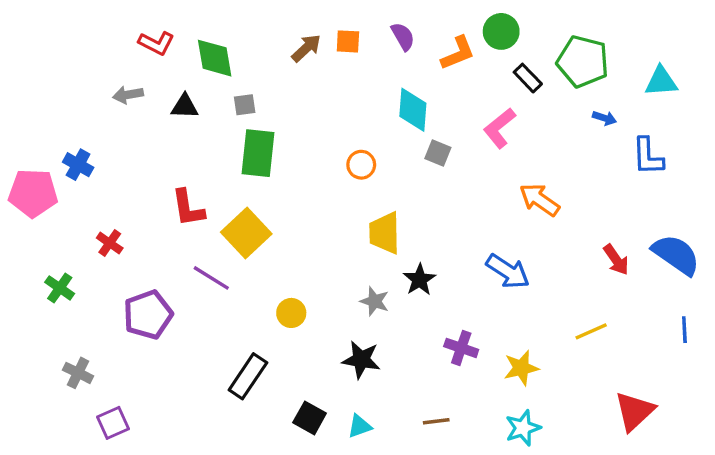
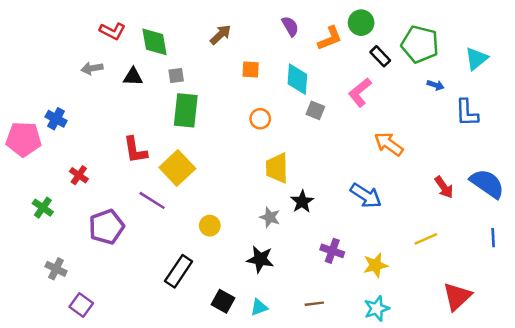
orange square: (348, 41) -> (251, 69), moved
cyan triangle: (661, 81) -> (476, 59), turned -35
purple square: (113, 423) -> (81, 305), turned -30

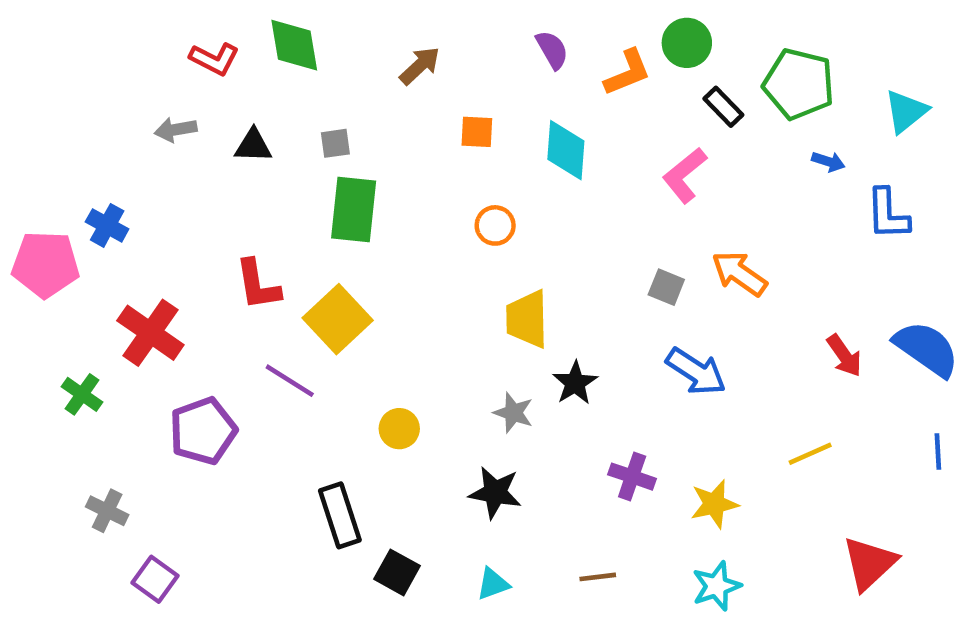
green diamond: (155, 42) -> (294, 45), moved
gray square: (315, 110) -> (666, 287), moved
red cross: (79, 175) -> (150, 333), size x1.8
black rectangle: (179, 271) -> (340, 515), turned -52
black square: (223, 301) -> (397, 572), moved

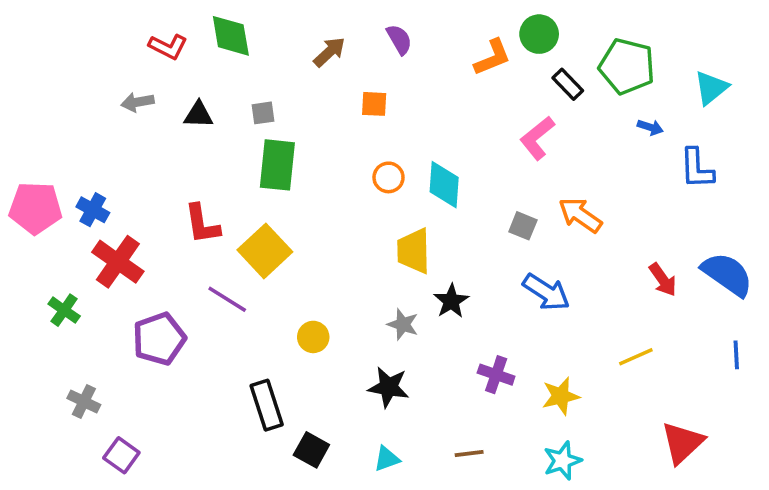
purple semicircle: (552, 50) -> (399, 39), moved
cyan diamond: (566, 150) -> (444, 185), moved
blue cross: (107, 225) -> (93, 210), moved

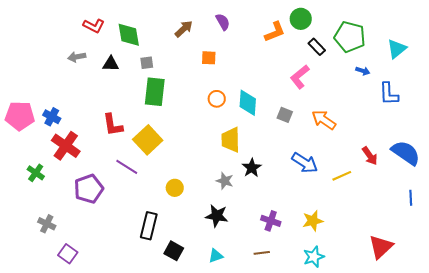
green diamond: (231, 36) -> (129, 35), moved
gray square: (523, 226) -> (285, 115), moved
yellow line: (636, 357) -> (342, 176), moved
purple cross: (496, 375) -> (271, 221), moved
black rectangle: (267, 405) -> (149, 226), turned 32

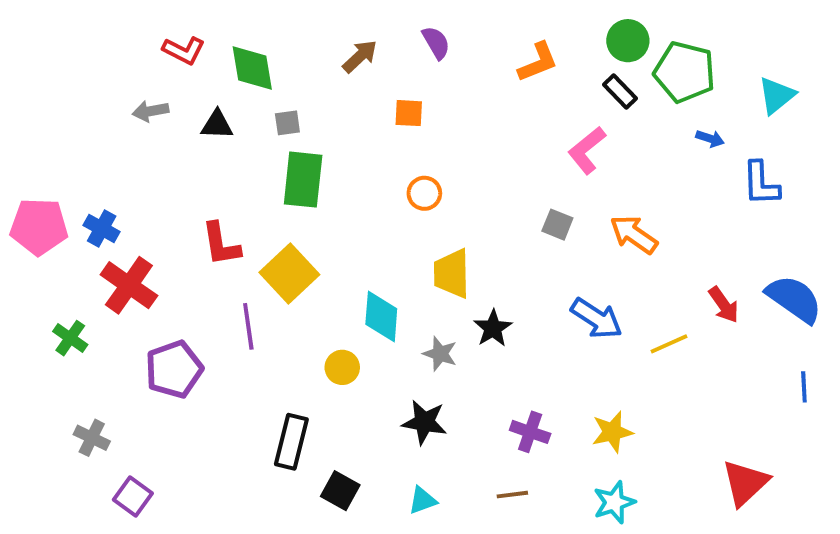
green circle: (301, 19) -> (628, 41), moved
cyan diamond: (248, 103) -> (381, 317), moved
purple line: (127, 167) -> (248, 326), turned 50

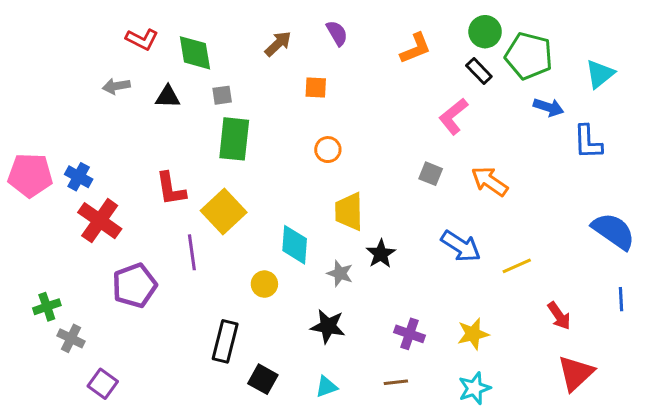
blue arrow: (710, 138) -> (548, 107), size x1.4
red arrow: (724, 305) -> (559, 316), moved
green cross: (70, 338) -> (47, 307), moved, turned 36

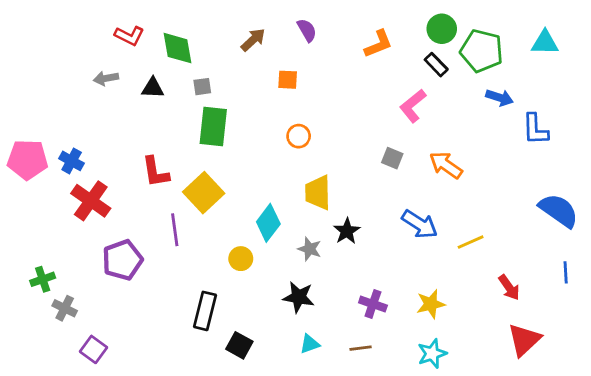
cyan triangle: (600, 74) -> (545, 43), moved, turned 40
cyan diamond: (295, 245) -> (268, 223), turned 33
cyan triangle: (326, 387) -> (310, 344), moved

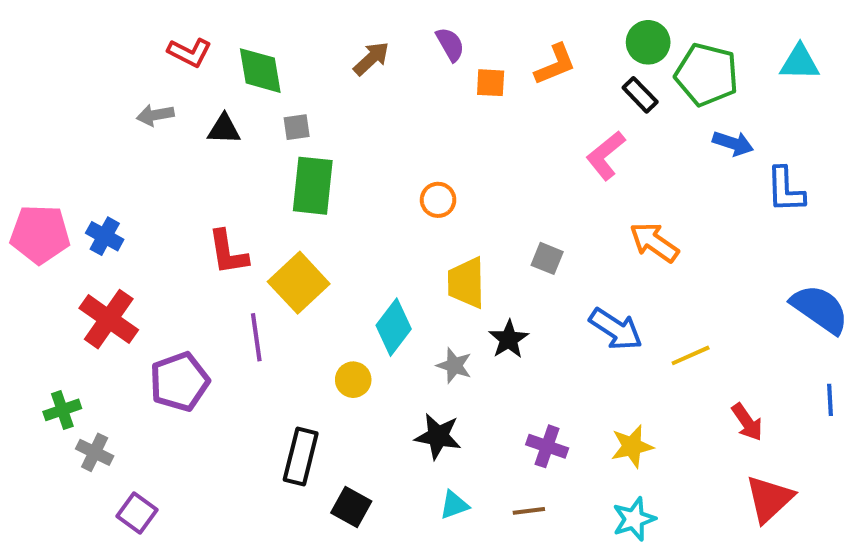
orange square: (288, 80) -> (491, 83), moved
gray square: (392, 158) -> (547, 258), moved
red cross: (91, 201) -> (109, 319), moved

